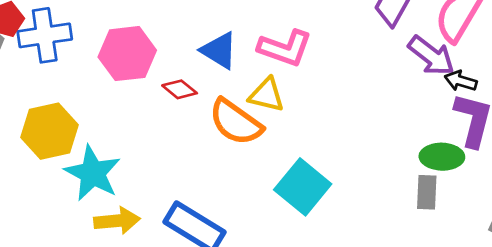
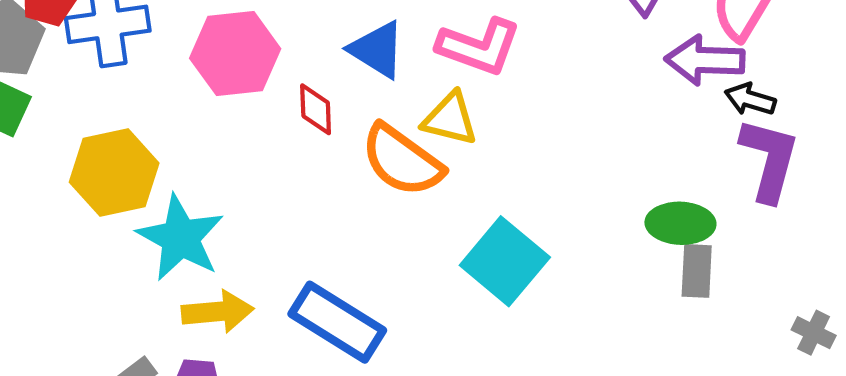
purple arrow: (431, 56) -> (705, 60), turned 144
red diamond: (180, 89) -> (316, 109), turned 48
green ellipse: (442, 157) -> (680, 223), moved

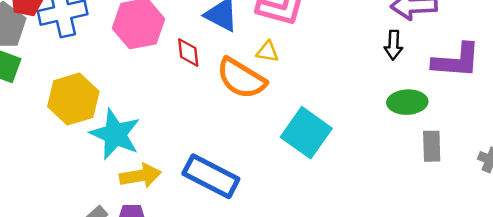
black arrow: (750, 99) -> (394, 45), moved, turned -100
yellow triangle: (450, 119) -> (267, 52), size x0.7
purple L-shape: (769, 160) -> (456, 61), turned 84
gray rectangle: (697, 271) -> (432, 146), moved

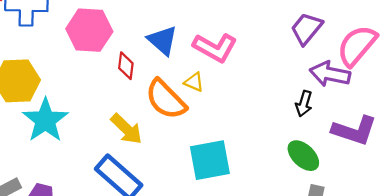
green ellipse: (407, 102) -> (303, 156), turned 32
cyan square: (306, 133) -> (210, 160), turned 30
yellow arrow: (140, 176) -> (127, 129), moved, turned 40

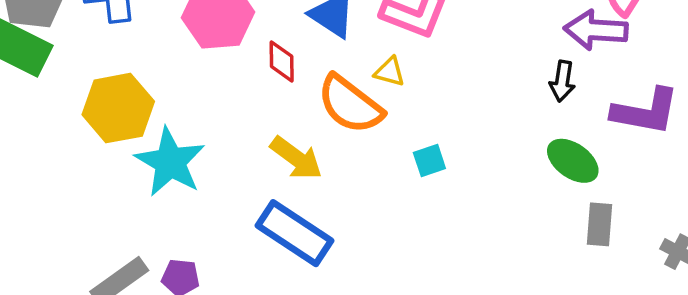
cyan square: (210, 160) -> (429, 160), moved, size x0.5

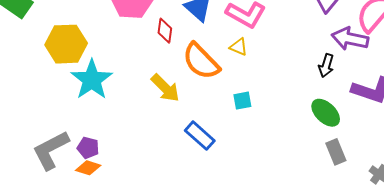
yellow triangle: (390, 72) -> (239, 47), moved
gray rectangle: (600, 224) -> (336, 152), turned -35
blue rectangle: (295, 233) -> (200, 136), moved, size x0.7

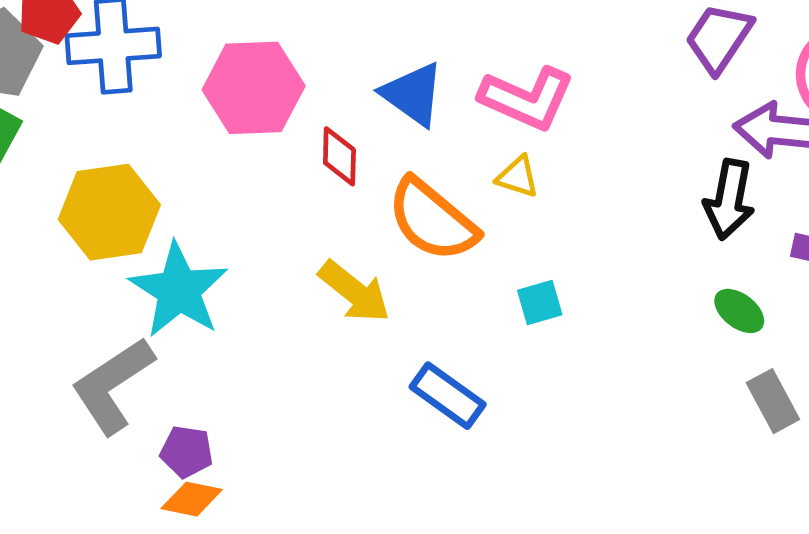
black arrow: (326, 66) -> (729, 199), size x1.4
green ellipse: (326, 113) -> (739, 311), size x0.7
gray L-shape: (51, 150) -> (113, 385), moved

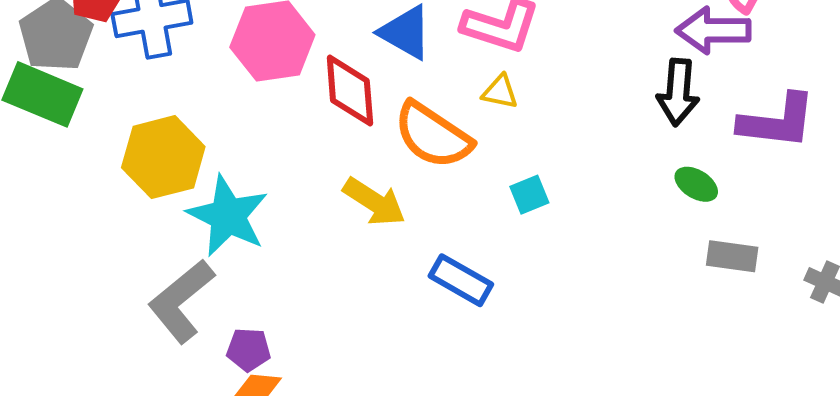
red diamond: (339, 156) -> (350, 90), size x1.5
gray rectangle: (773, 401) -> (732, 256), turned -48

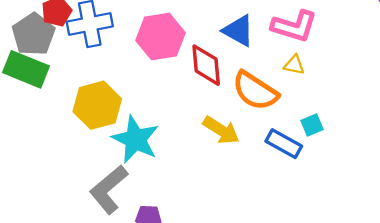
blue rectangle: (461, 280) -> (284, 144), moved

